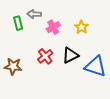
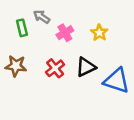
gray arrow: (34, 14) -> (42, 17), turned 32
brown star: (13, 66) -> (16, 66), moved

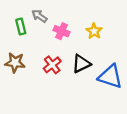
pink cross: (65, 33) -> (62, 31), turned -35

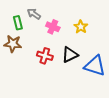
brown star: (15, 63) -> (13, 44), moved
red cross: (52, 65) -> (45, 56), turned -35

